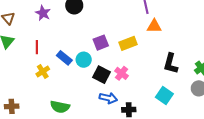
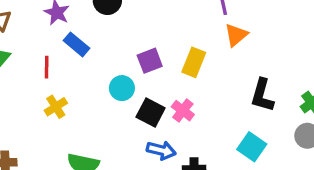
orange triangle: (154, 26) -> (236, 35), turned -42
yellow rectangle: (128, 43) -> (194, 62), turned -48
blue rectangle: (64, 58) -> (77, 44), moved

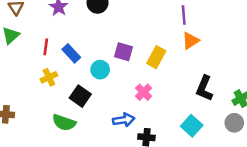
blue rectangle: (77, 44) -> (71, 53), moved
purple square: (150, 61) -> (124, 52), turned 30
black square: (151, 113) -> (80, 96), moved
blue arrow: (161, 150) -> (124, 120), turned -30

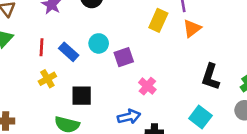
purple square: (124, 52) -> (124, 57), moved, turned -30
yellow rectangle: (156, 57) -> (158, 20), moved
cyan circle: (100, 70) -> (99, 43), moved
black square: (80, 96) -> (82, 96), turned -30

